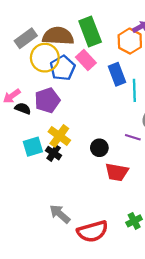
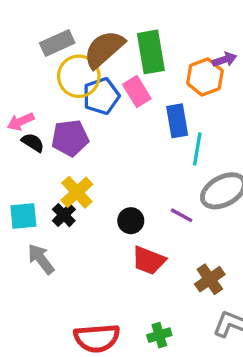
brown semicircle: (58, 36) -> (104, 49), turned -56
cyan square: (33, 147) -> (23, 216), moved
gray arrow: (60, 214) -> (41, 259), moved

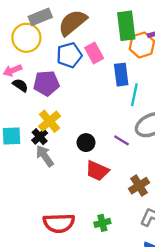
green rectangle: (151, 52) -> (126, 26), moved
yellow circle: (79, 76) -> (26, 38), moved
gray arrow: (41, 259) -> (45, 156), moved

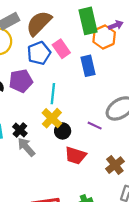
cyan line: (134, 95) -> (53, 94), moved
yellow cross: (49, 121) -> (52, 118), moved

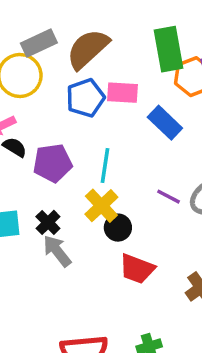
pink rectangle: (61, 49) -> (123, 93), turned -54
blue rectangle: (88, 66) -> (165, 123), turned -36
purple pentagon: (21, 81) -> (53, 163), moved
purple line: (95, 126) -> (169, 197), moved

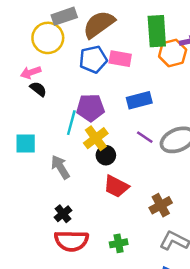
blue rectangle: (165, 123) -> (139, 100), moved, turned -65
purple pentagon: (53, 163) -> (90, 108), moved
cyan line: (105, 165) -> (71, 123), moved
black cross: (48, 222) -> (63, 214), moved

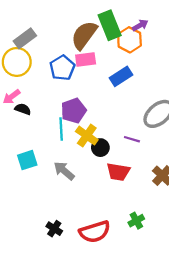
brown semicircle: (99, 24) -> (84, 35), moved
blue rectangle: (139, 100) -> (121, 76), moved
purple line: (145, 137) -> (132, 139), moved
black cross: (63, 214) -> (54, 229), moved

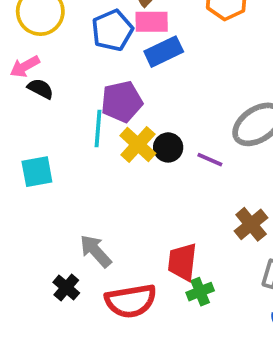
blue rectangle: (121, 76) -> (164, 52), moved
black circle: (100, 148) -> (168, 147), moved
gray arrow: (64, 171) -> (96, 251), moved
red trapezoid: (118, 172) -> (182, 262), moved, turned 80

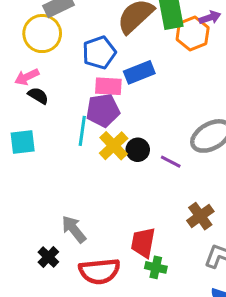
pink rectangle: (152, 22) -> (108, 86), moved
cyan square: (37, 172) -> (23, 142), moved
green cross: (200, 292) -> (156, 267), turned 30

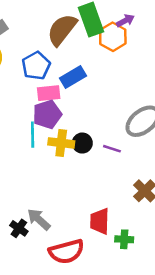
yellow cross: (114, 146) -> (61, 143), turned -30
black cross: (48, 257) -> (19, 228), moved
green cross: (156, 267) -> (124, 239), moved

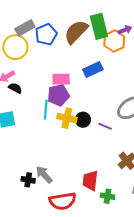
blue pentagon: (36, 66) -> (46, 34), moved
blue rectangle: (73, 77) -> (93, 69), moved
black cross: (19, 228) -> (28, 180), turned -32

